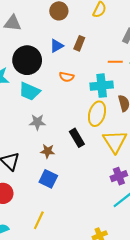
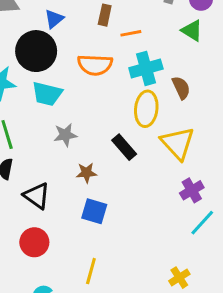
blue triangle: (57, 46) -> (54, 19), moved
orange line: (115, 62) -> (131, 33), moved
orange semicircle: (67, 77) -> (95, 65), size x1.6

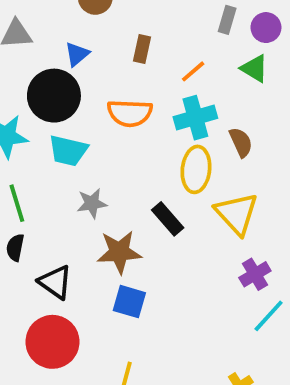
orange line: (131, 33) -> (193, 71), moved, turned -30
brown star: (86, 173) -> (119, 252), size x1.6
red circle: (34, 242) -> (52, 342), size x1.4

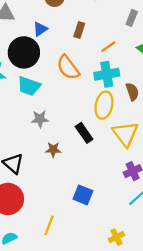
orange semicircle: (130, 113) -> (68, 67), turned 45
brown star: (119, 252) -> (53, 150), size x0.6
blue square: (129, 302) -> (83, 195), moved

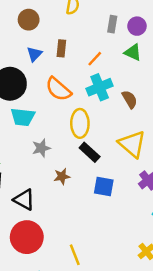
blue triangle: (40, 29) -> (34, 54), moved
yellow ellipse: (104, 105) -> (80, 123), moved
blue square: (83, 195) -> (104, 187), moved
yellow line: (49, 225) -> (75, 255), turned -30

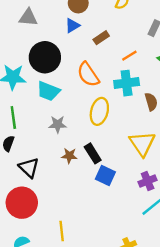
brown rectangle: (61, 48) -> (101, 38), turned 35
blue triangle: (34, 54) -> (72, 25), moved
black rectangle: (90, 152) -> (93, 153), moved

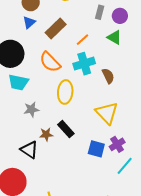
brown rectangle: (101, 38) -> (56, 28), size x1.5
black triangle: (29, 168) -> (29, 150), moved
blue square: (105, 176) -> (96, 149), moved

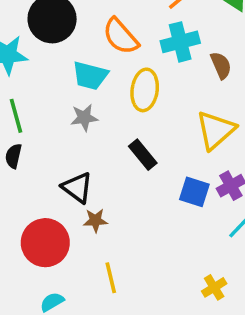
cyan trapezoid: (18, 82) -> (90, 76), moved
yellow triangle: (107, 113) -> (216, 130), turned 30
brown star: (46, 134) -> (95, 220), moved

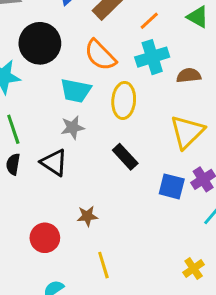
brown semicircle: (221, 65) -> (189, 75), turned -70
black triangle: (77, 188) -> (54, 162), moved
red circle: (45, 243) -> (45, 238), size x0.7

